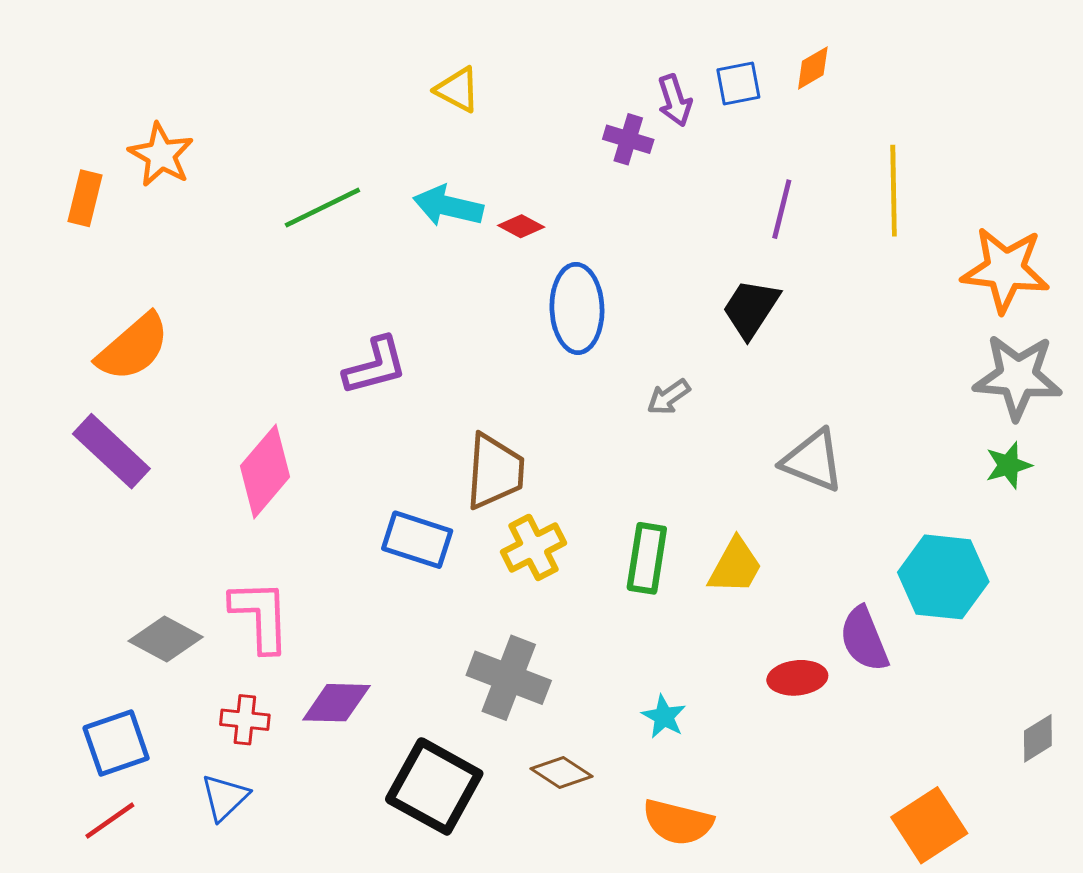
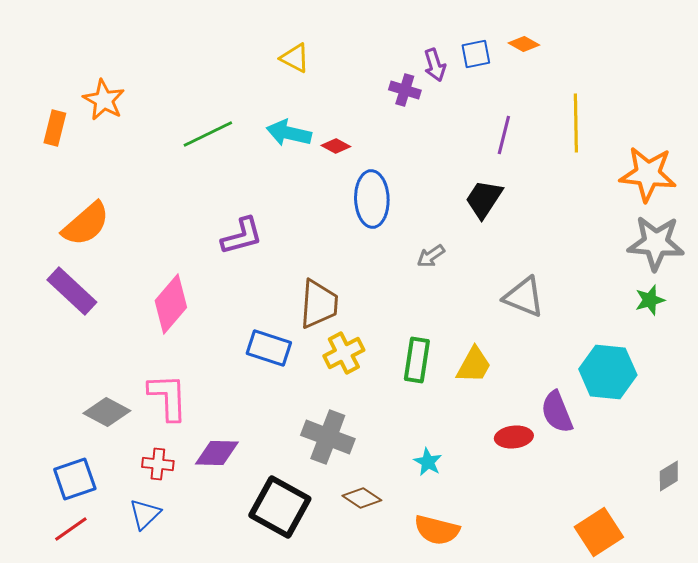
orange diamond: (813, 68) -> (524, 44), turned 60

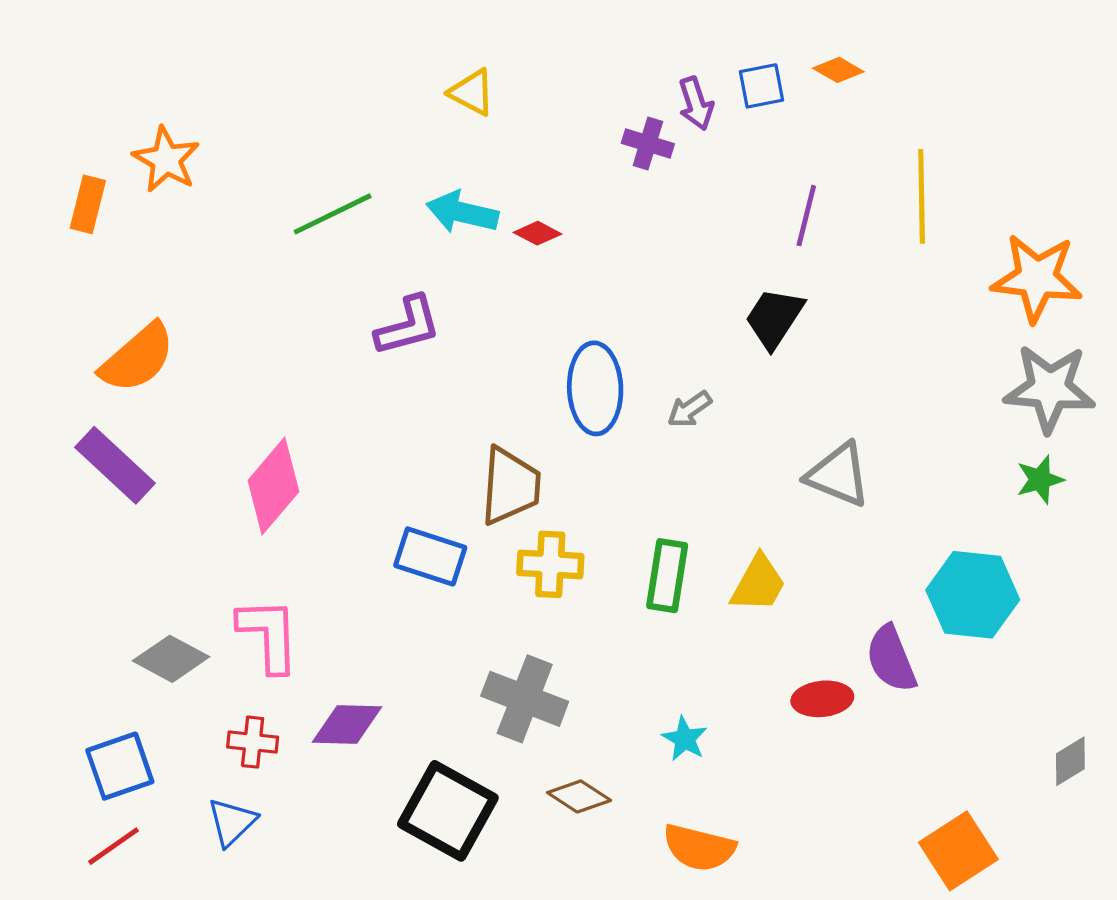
blue ellipse: (372, 199) -> (595, 388), moved
purple L-shape: (242, 236) -> (408, 326), moved
yellow cross: (344, 353) -> (550, 564), turned 30

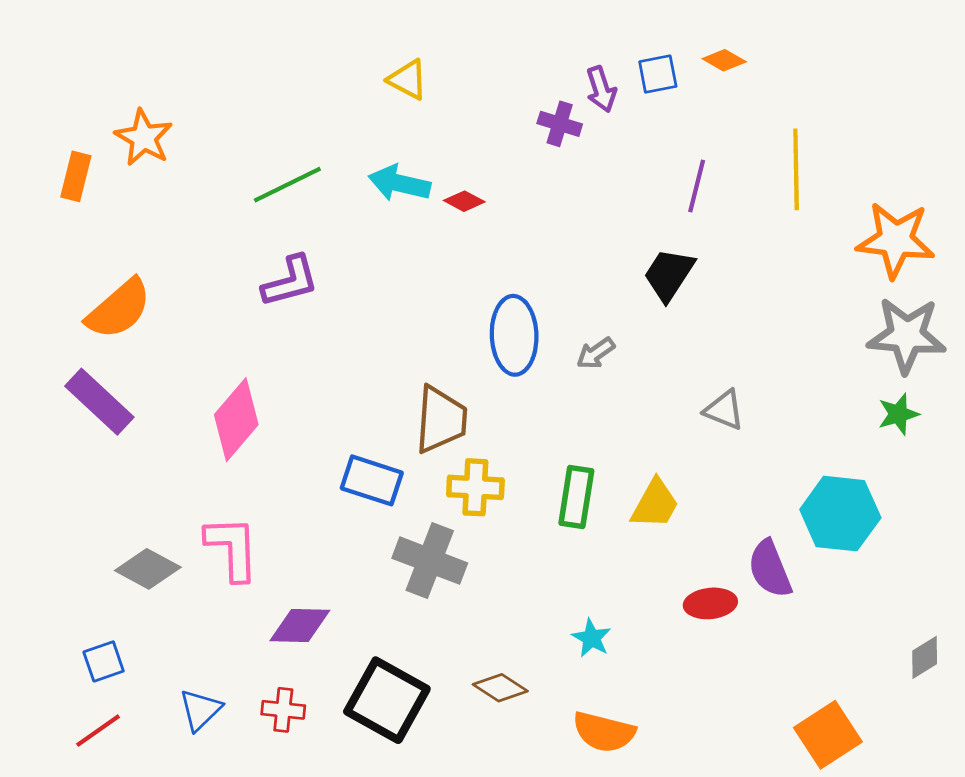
purple L-shape: (408, 326) -> (290, 281), moved
gray triangle: (838, 475) -> (724, 410), size x0.7
gray cross: (525, 699) -> (430, 561), moved
red cross: (253, 742) -> (283, 710), moved
blue square: (120, 766) -> (104, 661), size x0.7

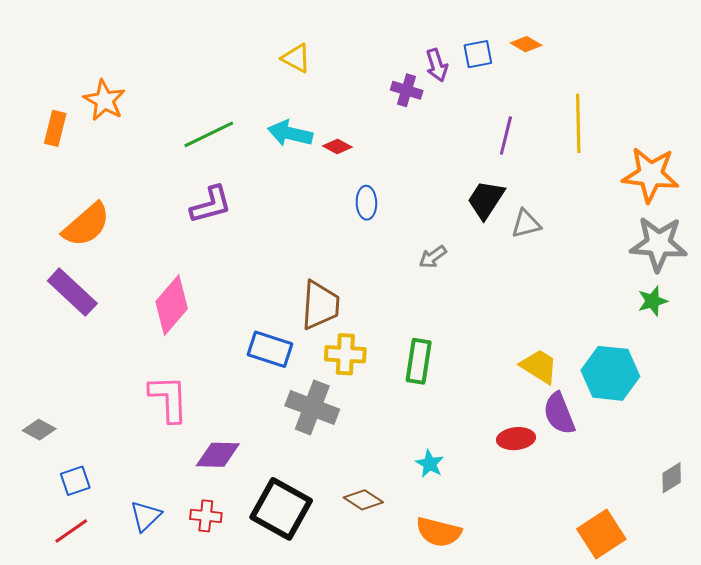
blue ellipse: (514, 335) -> (366, 203), moved, size x0.6
gray triangle: (724, 410) -> (526, 224), moved, turned -36
yellow trapezoid: (655, 504) -> (539, 366), moved, turned -87
gray diamond: (148, 569) -> (39, 430), moved, size x0.7

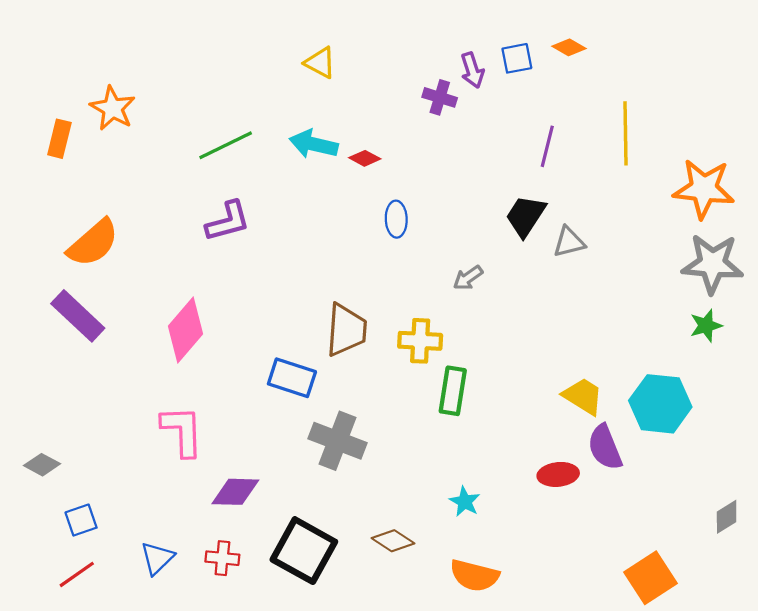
yellow cross: (345, 354) -> (420, 341), moved

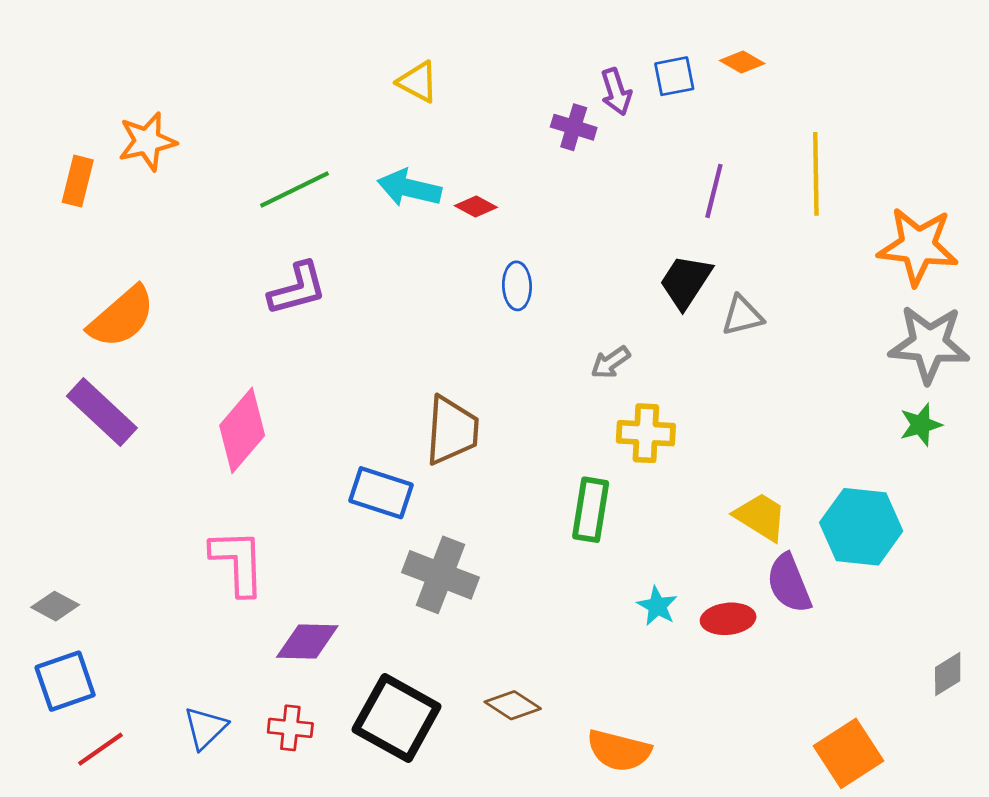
orange star: (113, 108) -> (147, 141), turned 30
yellow cross: (420, 341) -> (646, 433), moved
cyan star: (465, 502) -> (657, 606), moved
blue square: (81, 520) -> (65, 681), moved, size x1.4

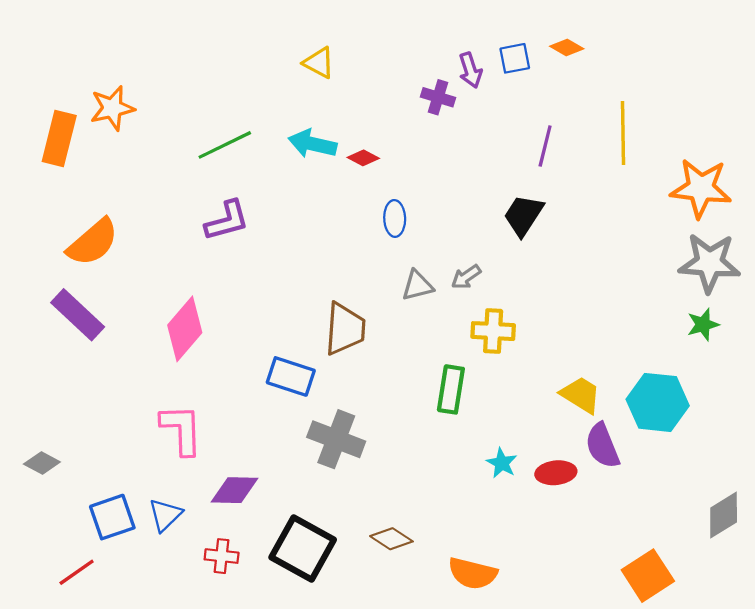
orange rectangle: (78, 181) -> (59, 138), size x1.4
gray triangle: (742, 316) -> (417, 286), moved
gray diamond: (948, 674) -> (724, 515), size x1.4
blue square: (65, 681) -> (112, 517), moved
blue triangle: (205, 728) -> (165, 515), moved

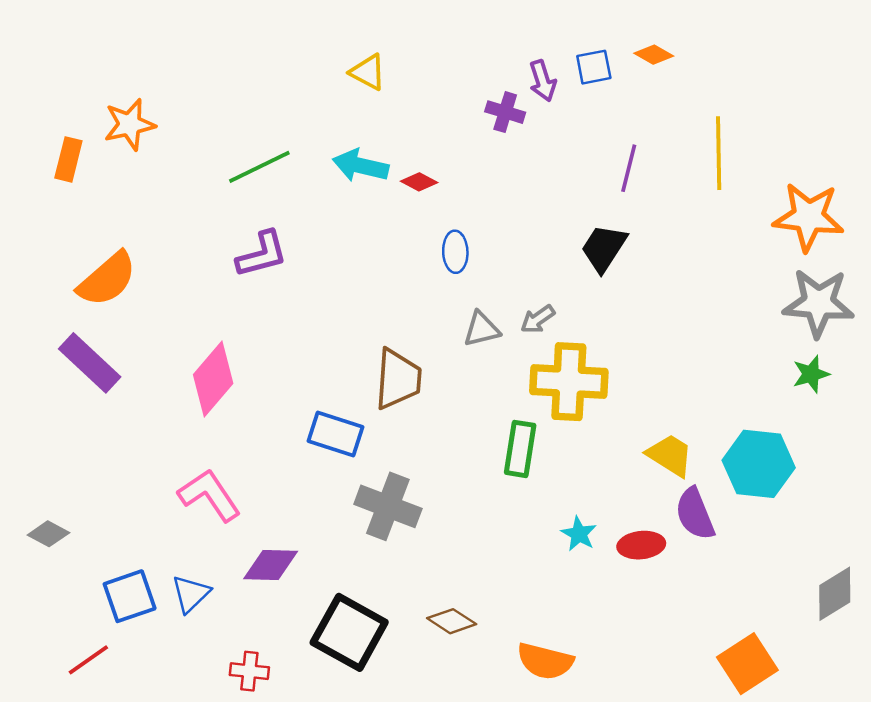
orange rectangle: (59, 138) -> (68, 159), size x0.7
yellow cross: (493, 331) -> (569, 382), size x1.5
pink L-shape: (182, 429) -> (209, 495), turned -32
red cross: (222, 556) -> (249, 671), moved

